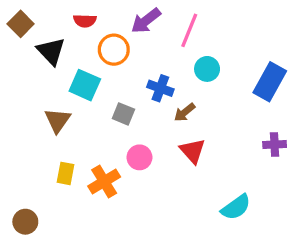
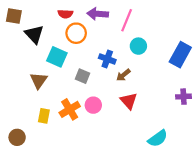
red semicircle: (85, 21) -> (65, 14), moved
purple arrow: (146, 21) -> (98, 14), turned 42
brown square: (21, 24) -> (14, 16), turned -35
orange cross: (104, 181) -> (70, 109), moved
brown circle: (25, 222) -> (17, 137), moved

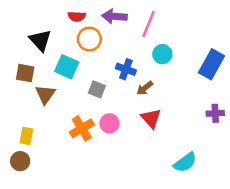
brown square: (14, 16) -> (25, 73), moved
yellow rectangle: (44, 116) -> (26, 136), moved

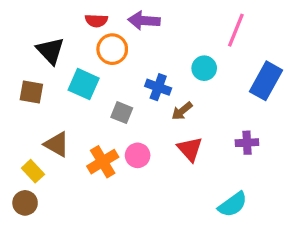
pink line: (149, 24) -> (236, 30), moved
brown triangle: (45, 94) -> (57, 144), moved, turned -35
purple cross: (215, 113) -> (247, 143), moved
yellow rectangle: (26, 136) -> (33, 171), turned -54

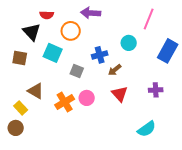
red semicircle: (96, 21) -> (47, 15), moved
blue cross: (158, 87) -> (100, 55), turned -35

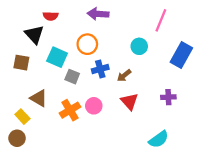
orange circle: (71, 31) -> (87, 44), moved
blue cross: (100, 55) -> (100, 69), moved
gray square: (77, 71) -> (72, 77), moved

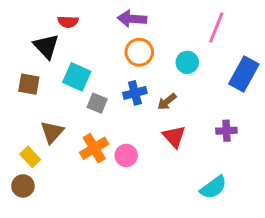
orange circle: (87, 44) -> (139, 52), moved
brown triangle: (39, 98) -> (52, 132), turned 42
pink circle: (94, 106) -> (126, 155), moved

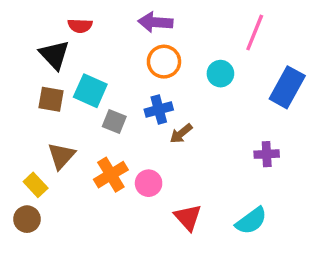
brown square: (29, 84) -> (51, 99), moved
brown arrow: (167, 102) -> (181, 134), moved
red triangle: (174, 137) -> (188, 217), moved

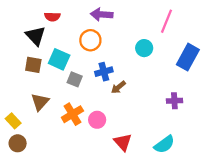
orange circle: (164, 62) -> (90, 40), moved
yellow rectangle: (36, 185) -> (13, 121), moved

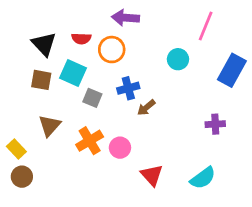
red semicircle: (52, 17) -> (81, 38), moved

